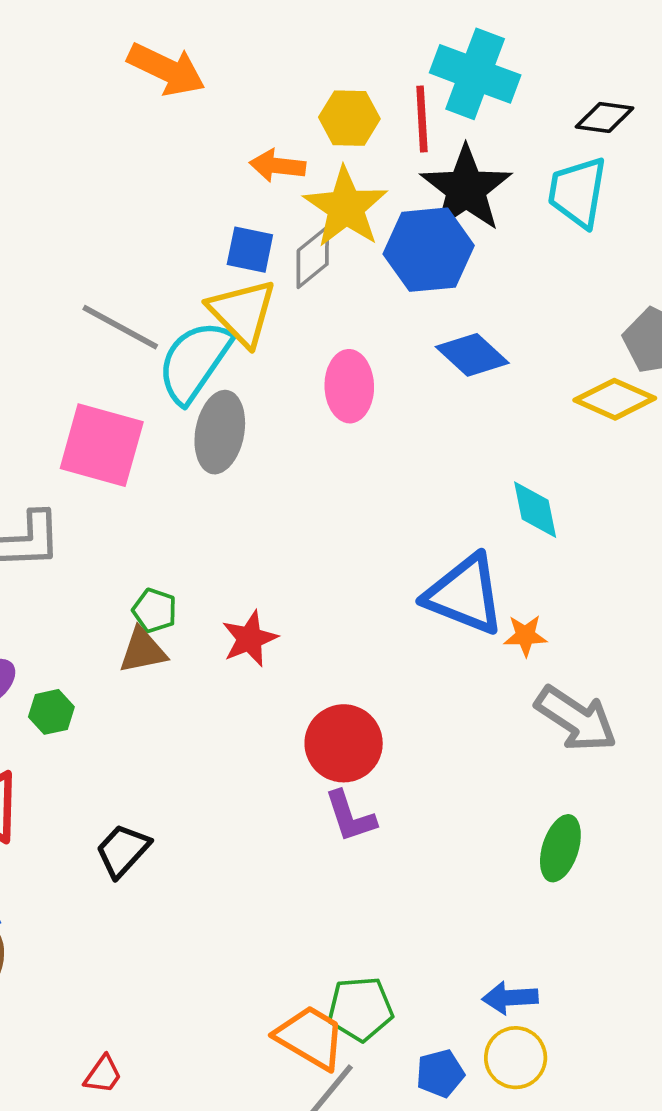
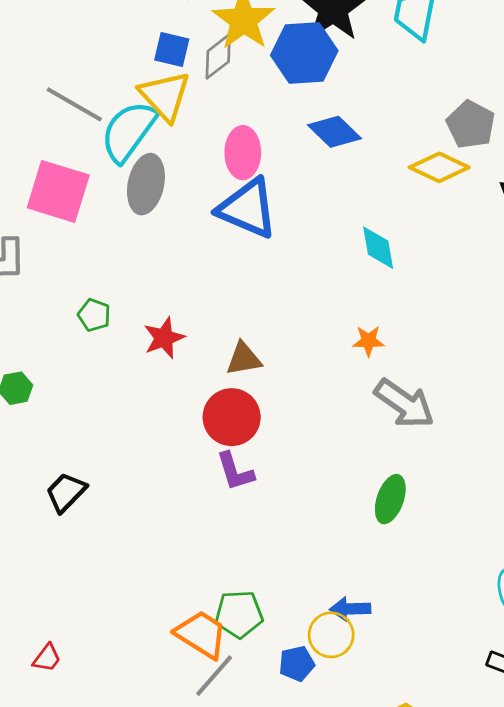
blue triangle: (465, 595) -> (247, 208), moved
brown triangle: (143, 651) -> (244, 359), moved
yellow circle: (516, 1058) -> (331, 635), moved

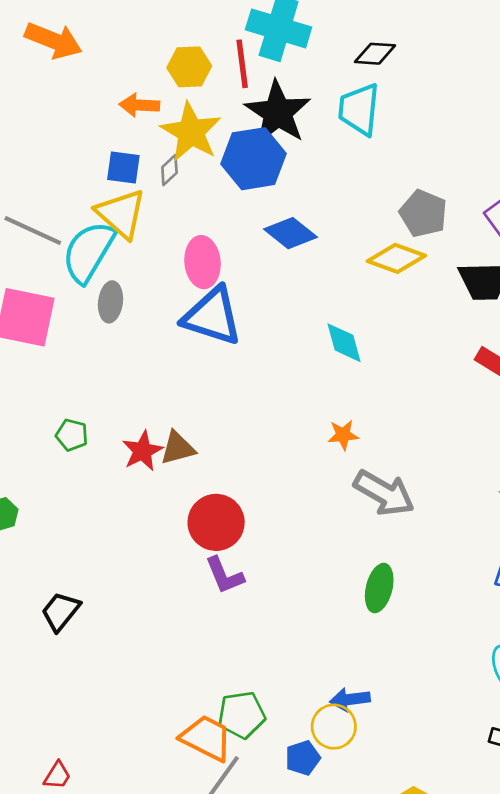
gray diamond: (218, 56) -> (169, 170), size x0.7
gray ellipse: (146, 184) -> (110, 302), size x0.7
brown triangle: (244, 359) -> (178, 448), moved

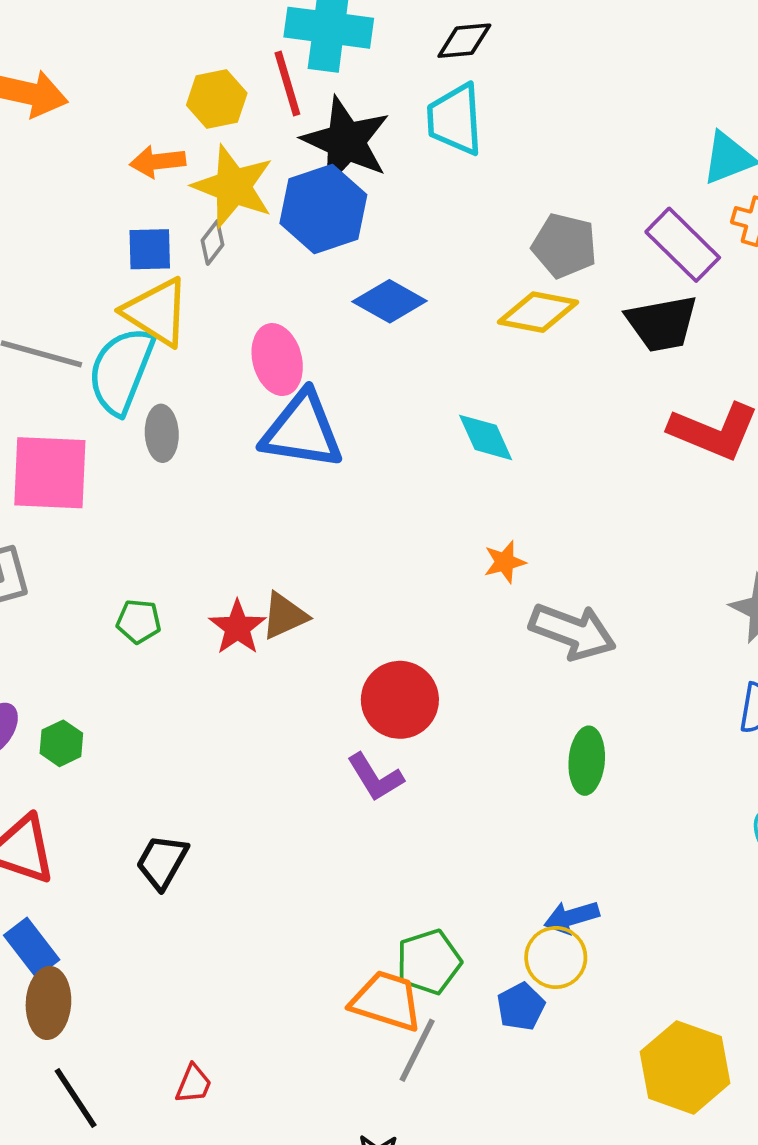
red circle: (216, 522) -> (400, 700), moved

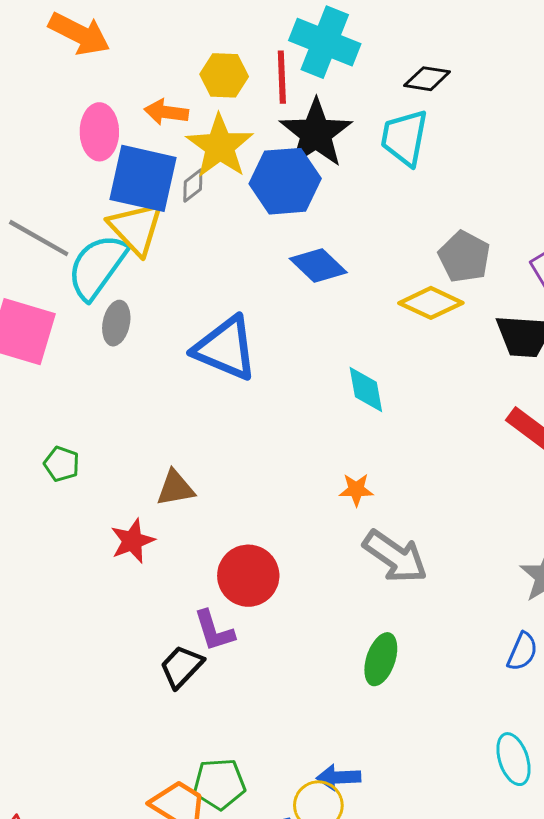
blue square: (150, 249) -> (143, 178), size x1.8
pink ellipse: (277, 360) -> (99, 132), moved
red star: (237, 627) -> (132, 541), moved
black trapezoid: (162, 862) -> (181, 667), moved

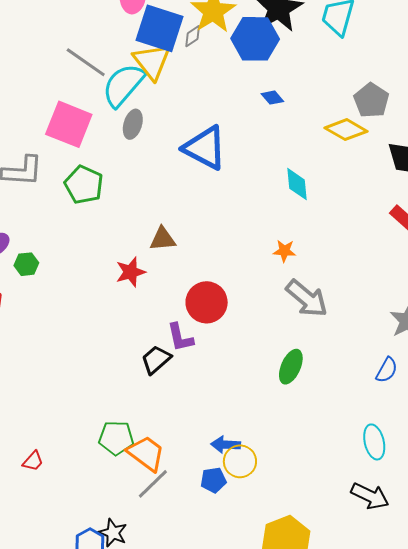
blue diamond: (318, 266) -> (272, 98), size x0.6
green pentagon: (62, 464) -> (84, 185), moved, size x1.6
blue arrow: (338, 777) -> (226, 445), moved
green pentagon: (219, 784) -> (116, 438), moved

